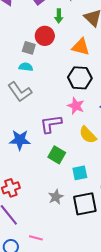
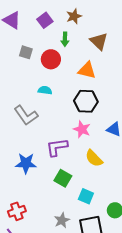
gray square: (29, 48) -> (26, 52), moved
cyan semicircle: (26, 67) -> (45, 90), moved
cyan square: (80, 173) -> (86, 196), turned 35

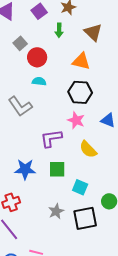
gray square: (26, 52) -> (20, 43), turned 32
red circle: (51, 59) -> (37, 57), moved
blue star: (26, 163) -> (25, 169), moved
green square: (63, 178) -> (57, 169), turned -30

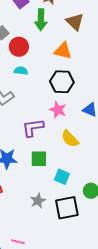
green arrow: (59, 30) -> (41, 20), size x1.5

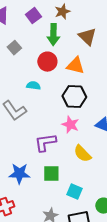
red circle: (19, 47) -> (47, 62), moved

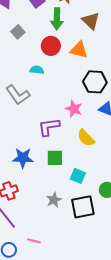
black hexagon: (74, 97) -> (95, 82), moved

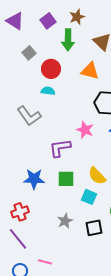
red circle: (51, 46) -> (51, 69), moved
yellow semicircle: (86, 138) -> (97, 176), moved
black square: (83, 207) -> (94, 228), size x0.7

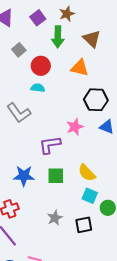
pink star: (85, 130) -> (75, 127), turned 30
cyan square: (89, 197) -> (90, 196), moved

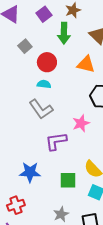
gray L-shape: (19, 113) -> (41, 109), moved
green square: (56, 176) -> (68, 180), moved

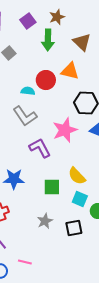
red circle: (47, 62) -> (46, 80), moved
pink star: (81, 123) -> (65, 130), size x1.4
purple L-shape: (56, 141) -> (40, 148), turned 70

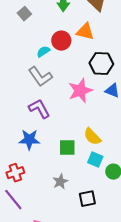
cyan semicircle: (28, 91) -> (43, 52), turned -40
purple L-shape: (40, 148) -> (39, 109), moved
black square: (74, 228) -> (87, 199), moved

